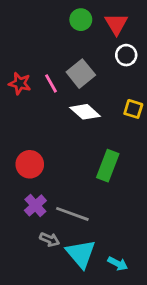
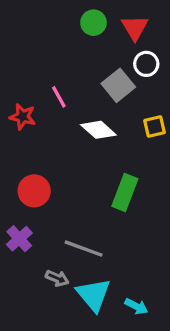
gray square: (81, 74) -> (118, 85), moved
red star: (20, 83) -> (23, 117), moved
yellow square: (133, 109) -> (155, 127), turned -30
purple cross: (35, 205) -> (19, 239), moved

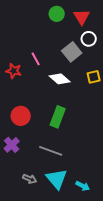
green rectangle: (125, 192) -> (58, 117), moved
gray arrow: (57, 278) -> (30, 179), moved

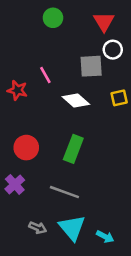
green circle: (57, 14) -> (53, 18), moved
gray square: (72, 52) -> (91, 66), turned 36

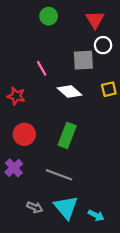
red star: (17, 90) -> (16, 96), moved

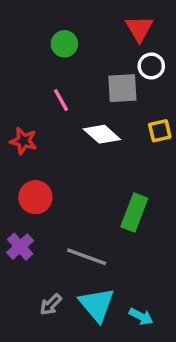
green circle: (49, 16) -> (64, 44), moved
green rectangle: (67, 135) -> (134, 213), moved
gray arrow: (35, 207) -> (51, 305), turned 112

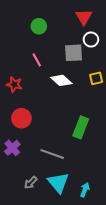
cyan arrow: (141, 316) -> (85, 190), turned -96

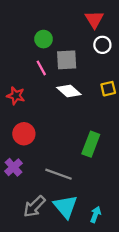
green circle: (39, 26) -> (44, 39), moved
gray square: (74, 53) -> (67, 60), moved
gray arrow: (31, 183) -> (34, 207), size x1.5

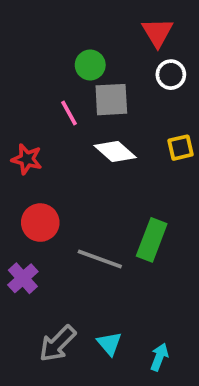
green circle: (44, 39) -> (90, 65), moved
gray line: (59, 174) -> (100, 259), moved
cyan triangle: (65, 207) -> (109, 344), size x0.6

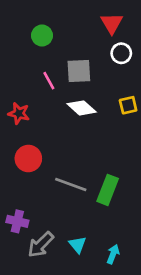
green circle: (90, 65) -> (42, 36), moved
green rectangle: (152, 240) -> (108, 190), moved
purple cross: (23, 278) -> (17, 221), moved, turned -35

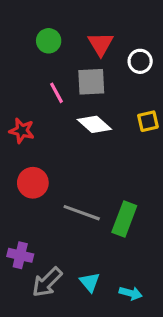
red triangle: (112, 23) -> (101, 44), moved
cyan arrow: (113, 254) -> (131, 293), turned 84

